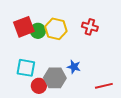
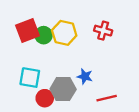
red line: (104, 86) -> (107, 98), moved

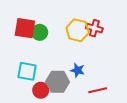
red square: (28, 31) -> (25, 28), turned 30
yellow hexagon: (64, 33) -> (78, 30), moved

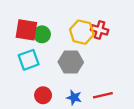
blue star: (78, 70) -> (74, 97), moved
cyan square: (27, 71) -> (29, 60), moved, turned -30
gray hexagon: (58, 82) -> (71, 62), moved

